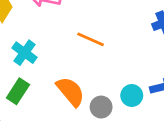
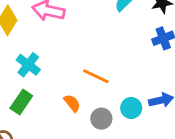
orange line: (91, 39) -> (96, 76), moved
orange semicircle: (70, 92) -> (72, 103), size x0.6

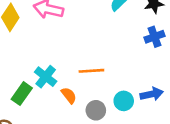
cyan cross: (28, 65) -> (46, 77), moved
orange line: (96, 76) -> (91, 71), turned -30

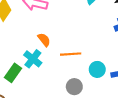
orange semicircle: (69, 95) -> (44, 40), moved
cyan circle: (124, 101) -> (97, 69), moved

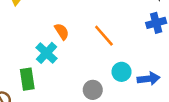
orange line: (71, 54) -> (104, 36), moved, turned 48
green rectangle: (13, 73) -> (27, 79), moved, turned -48

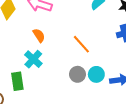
orange semicircle: (62, 31) -> (39, 35), moved
gray circle: (93, 90) -> (77, 74), moved

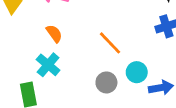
cyan circle: (96, 74) -> (137, 72), moved

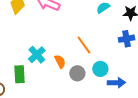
orange semicircle: (54, 34) -> (60, 61), moved

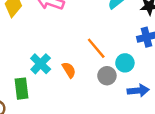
cyan circle: (100, 69) -> (125, 63), moved
gray circle: (77, 73) -> (107, 76), moved

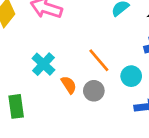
cyan cross: (41, 64) -> (43, 64), moved
gray circle: (107, 76) -> (94, 91), moved

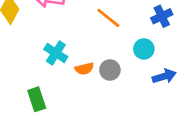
orange line: (99, 60) -> (108, 18), moved
orange semicircle: (69, 85) -> (84, 69), turned 120

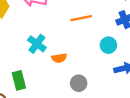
orange line: (108, 18) -> (81, 18), turned -54
gray circle: (110, 70) -> (79, 83), moved

